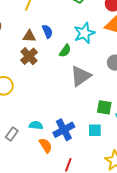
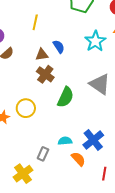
green semicircle: (65, 51) -> (66, 97), moved, size x1.5
gray triangle: (81, 76) -> (100, 84), turned -40

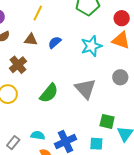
blue semicircle: (59, 47) -> (55, 42), turned -112
brown triangle: (42, 55) -> (31, 40), moved
brown cross: (45, 74) -> (18, 65), moved

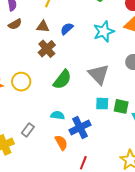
brown cross: (18, 65) -> (47, 49), moved
cyan semicircle: (38, 135) -> (58, 115), moved
cyan square: (96, 144) -> (102, 104), moved

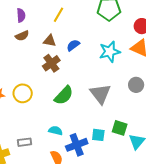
cyan square: (102, 104) -> (98, 135), moved
gray rectangle: (28, 130) -> (25, 142), turned 40

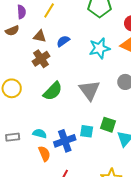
purple semicircle: (21, 15) -> (21, 12), moved
cyan semicircle: (56, 131) -> (40, 134), moved

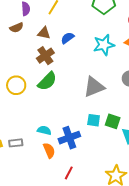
gray triangle: (89, 90) -> (94, 87), turned 45
green semicircle: (53, 91) -> (47, 81), moved
cyan square: (87, 131) -> (94, 120), moved
gray rectangle: (13, 137) -> (16, 143), moved

